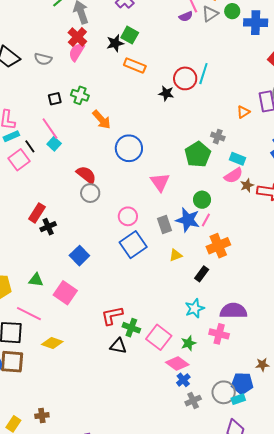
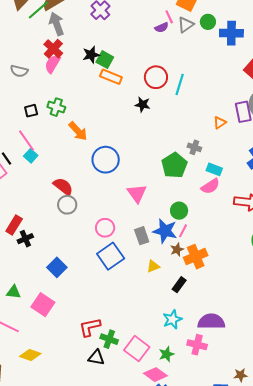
green square: (130, 35) -> (105, 60), moved
red circle: (185, 78) -> (156, 77), moved
brown star: (247, 185) -> (177, 250), moved

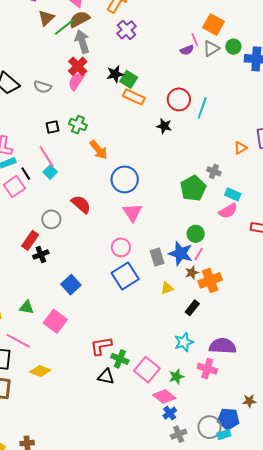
pink triangle: (137, 193) -> (132, 212), moved
gray circle: (67, 205) -> (51, 219), moved

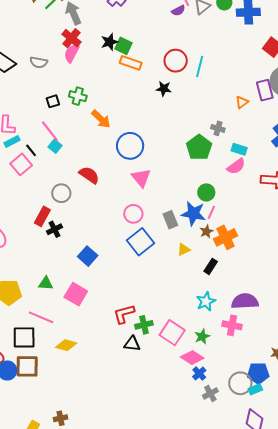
green cross: (120, 359) -> (144, 325), turned -30

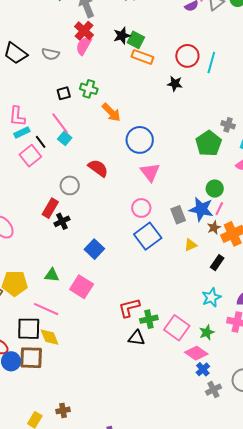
yellow diamond: (66, 345) -> (50, 337), moved, turned 50

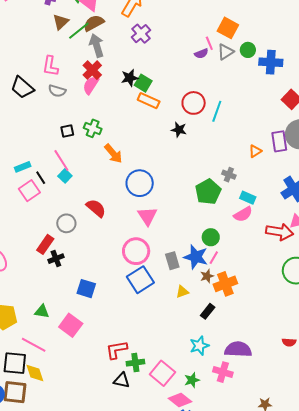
pink L-shape: (17, 116) -> (50, 66), moved
pink circle: (141, 208) -> (136, 251), size x1.4
blue square: (94, 249) -> (86, 289), turned -30

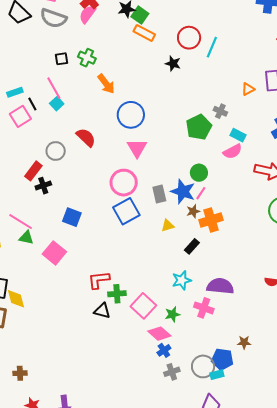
gray semicircle: (57, 91) -> (53, 18), size x1.5
pink line: (34, 345) -> (21, 222), moved

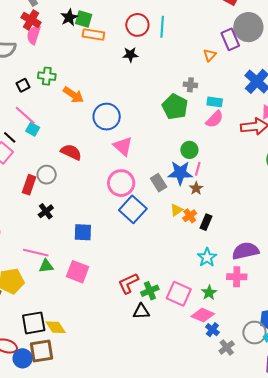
red rectangle: (33, 171) -> (29, 185), moved
orange cross: (211, 220) -> (190, 216), moved, size x0.6

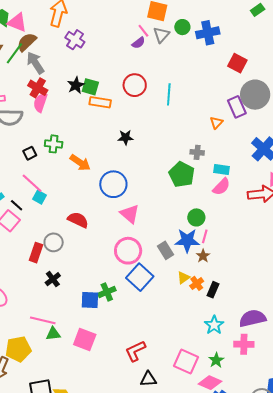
red circle: (137, 25) -> (135, 85), moved
black star: (130, 55) -> (126, 137), moved
green cross: (150, 291) -> (107, 292), moved

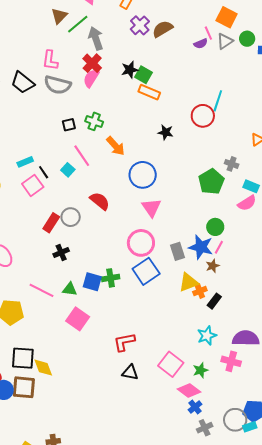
brown semicircle: (27, 42) -> (163, 29), moved
red circle: (135, 85) -> (203, 116), moved
pink line: (32, 183) -> (82, 156), moved
yellow triangle: (184, 278) -> (188, 282), size x1.5
green triangle: (53, 334) -> (70, 289), moved

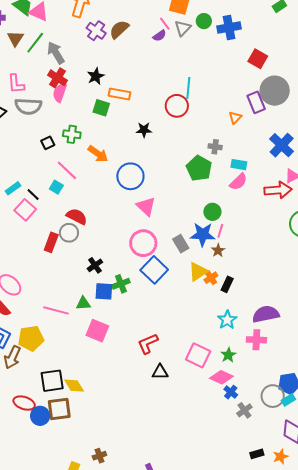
green square: (143, 75) -> (101, 108), moved
red semicircle: (100, 201) -> (77, 216), moved
black cross: (61, 253) -> (95, 265), moved

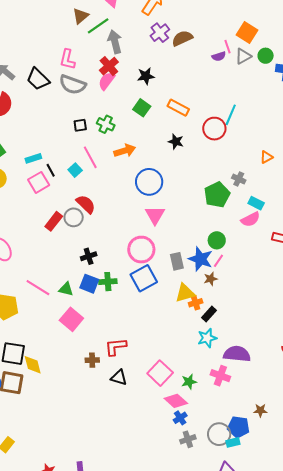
orange rectangle: (119, 94) -> (178, 108), moved
orange arrow: (98, 154) -> (125, 151), turned -70
cyan star: (227, 320) -> (207, 338), moved
brown cross: (99, 456) -> (92, 360), moved

